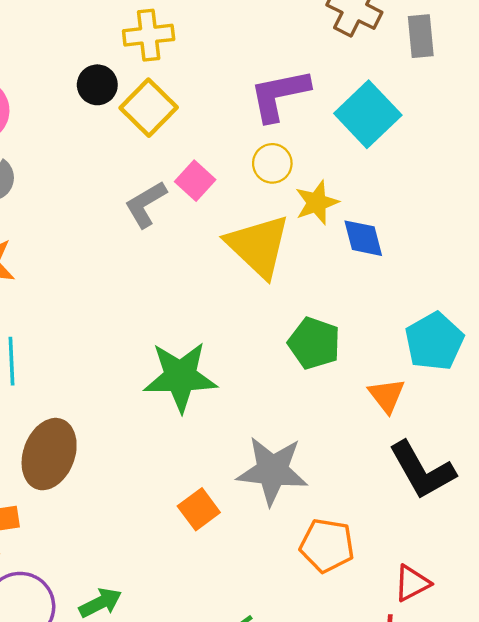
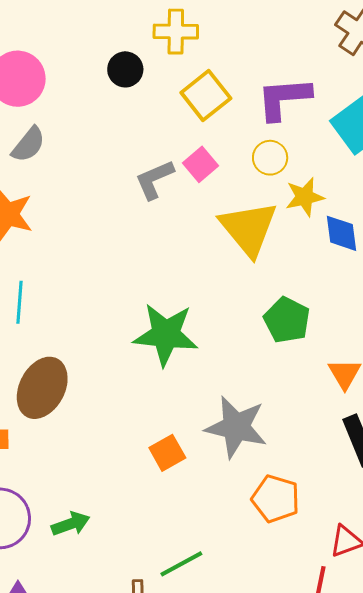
yellow square: (149, 108) -> (206, 96), moved

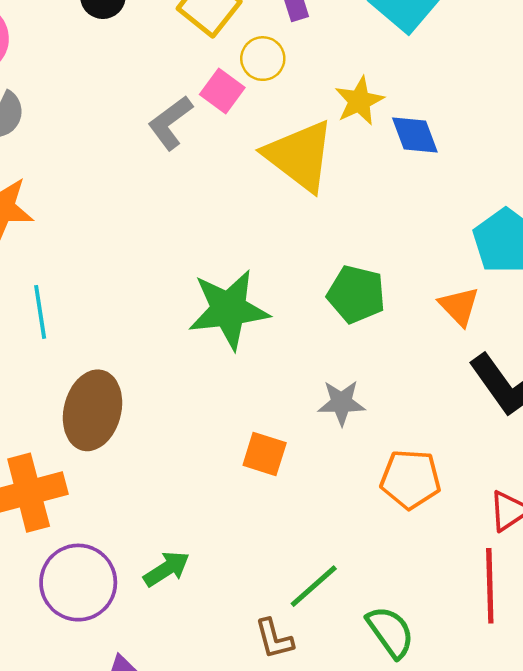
yellow circle: (270, 158) -> (263, 59), moved
green pentagon: (287, 320) -> (356, 294), moved
gray star: (236, 427) -> (341, 403), size x0.6
orange square: (167, 453) -> (265, 454), turned -30

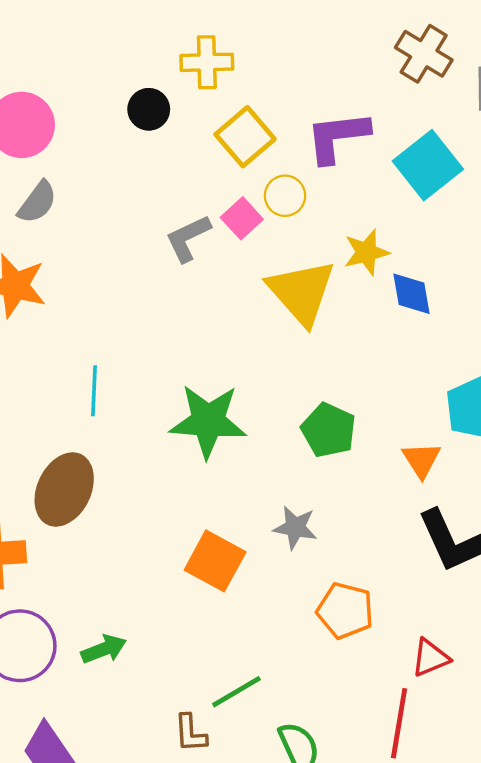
cyan line: (40, 312) -> (94, 391), moved
orange square: (265, 454) -> (215, 561), size x1.4

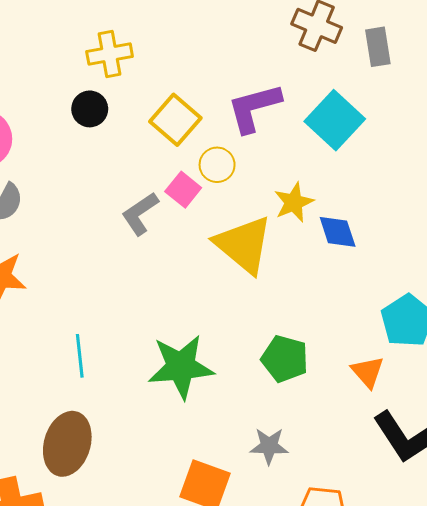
yellow cross: (207, 62) -> (110, 54), moved

